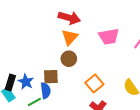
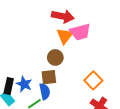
pink trapezoid: (109, 36) -> (80, 32), moved
brown circle: (69, 59) -> (55, 57), moved

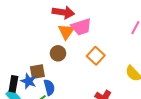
brown square: (49, 77) -> (37, 72), moved
orange square: (93, 80) -> (96, 56), moved

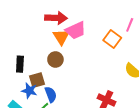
orange square: (96, 56) -> (112, 39), moved
black rectangle: (13, 84) -> (20, 64), moved

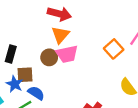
pink trapezoid: (76, 30) -> (67, 54), moved
blue semicircle: (51, 94) -> (36, 93), turned -49

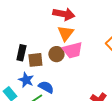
brown square: (25, 75) -> (35, 60), moved

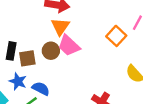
pink trapezoid: (73, 50) -> (69, 46), turned 60

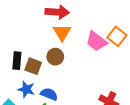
pink trapezoid: (69, 46) -> (96, 41), moved
brown square: (27, 58) -> (33, 66), turned 35

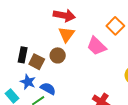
orange square: (117, 36) -> (115, 26), moved

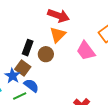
black rectangle: (23, 55) -> (28, 48), moved
brown square: (37, 62) -> (23, 68), moved

